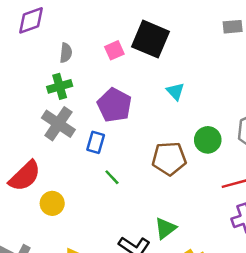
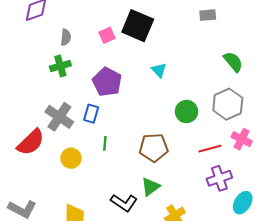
gray cross: (58, 124) -> (59, 117), moved
brown pentagon: (169, 159) -> (154, 148), moved
green line: (112, 177) -> (105, 143), turned 48
yellow circle: (52, 203) -> (71, 158), moved

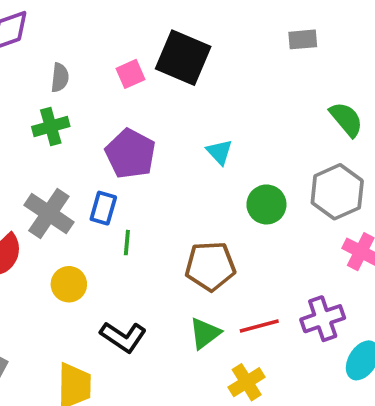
cyan triangle: (159, 70) -> (219, 152), moved
green line: (105, 143) -> (127, 243), moved
red line: (210, 149) -> (259, 326), moved
black L-shape: (124, 203) -> (123, 337), moved

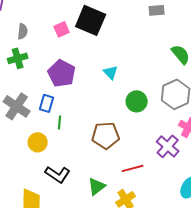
yellow circle: (69, 284) -> (38, 142), moved
purple cross: (323, 319) -> (168, 146), moved, turned -30
green triangle: (205, 333) -> (97, 186), moved

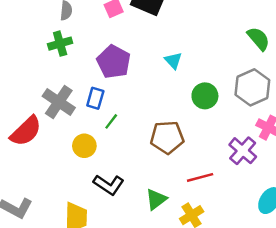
green line: (60, 122) -> (111, 121), turned 32

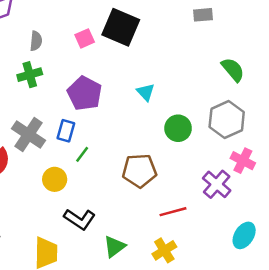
green triangle: (156, 199) -> (114, 247), moved

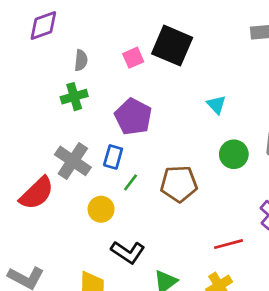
cyan triangle: (146, 92) -> (216, 105), moved
brown pentagon: (139, 171) -> (179, 184), moved

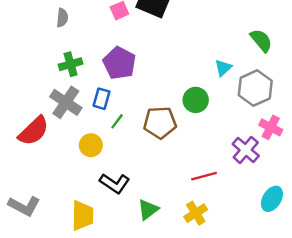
gray semicircle: (81, 60) -> (62, 18), moved
green cross: (74, 97) -> (71, 64), moved
cyan triangle: (216, 105) -> (223, 68), moved, turned 30
green circle: (234, 154) -> (196, 100), moved

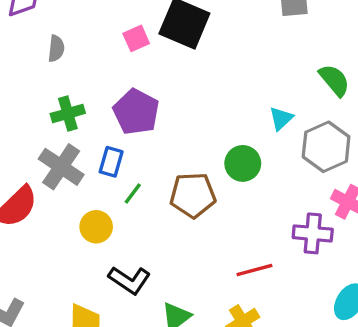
purple cross: (246, 150) -> (313, 233), turned -36

